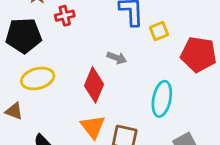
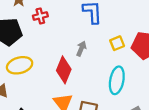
yellow square: (159, 31) -> (117, 43), moved
gray arrow: (117, 58) -> (81, 49), turned -88

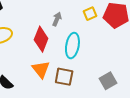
cyan ellipse: (117, 80) -> (72, 46), moved

